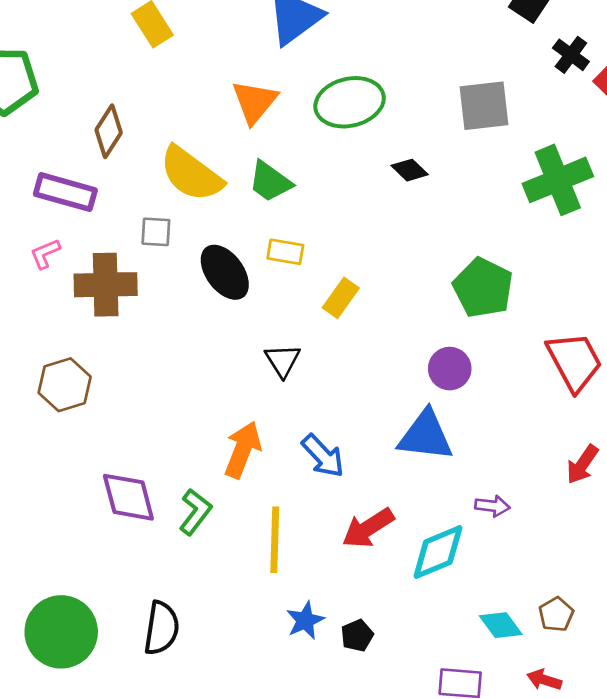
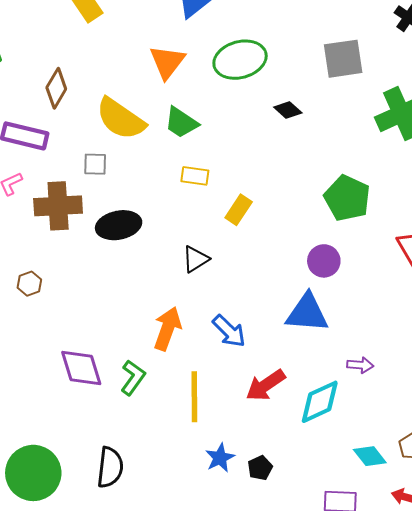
black ellipse: (225, 272) -> (119, 225), moved, turned -63
black triangle: (283, 360) -> (196, 259), turned 32
brown hexagon: (65, 385) -> (29, 284), size x0.6

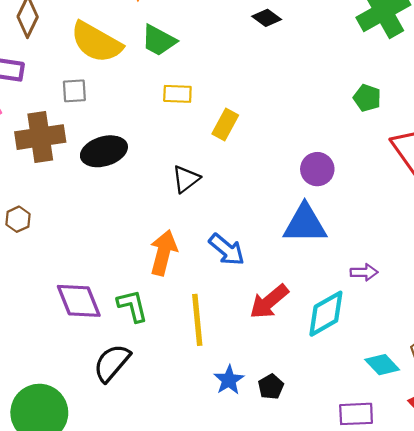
green pentagon: (347, 198) -> (367, 98), moved, size x0.6
green L-shape: (133, 377) -> (132, 306), turned -44
black semicircle: (110, 467) -> (112, 363), moved, turned -141

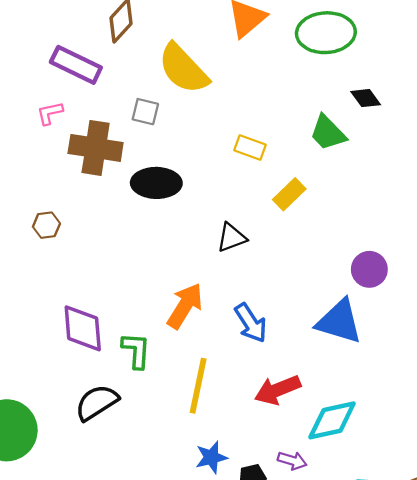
green trapezoid: (159, 40) -> (328, 133), moved
purple arrow: (364, 272) -> (292, 461), moved

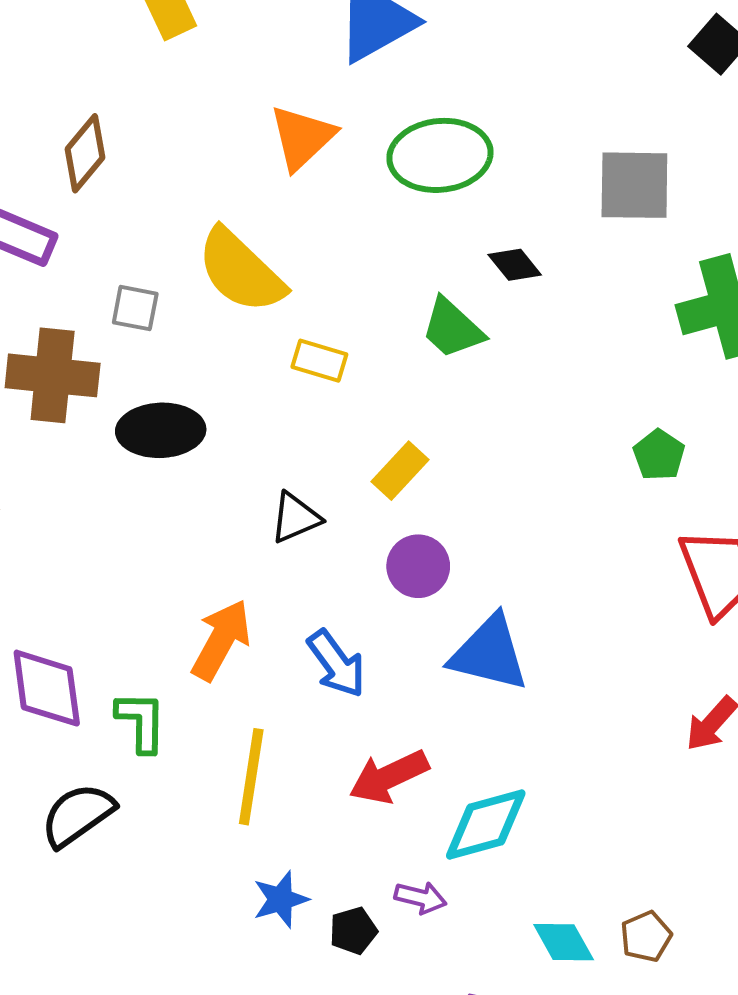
yellow semicircle: (183, 69) -> (241, 271), moved
yellow rectangle: (289, 194) -> (400, 471), moved
purple circle: (369, 269) -> (418, 566), moved

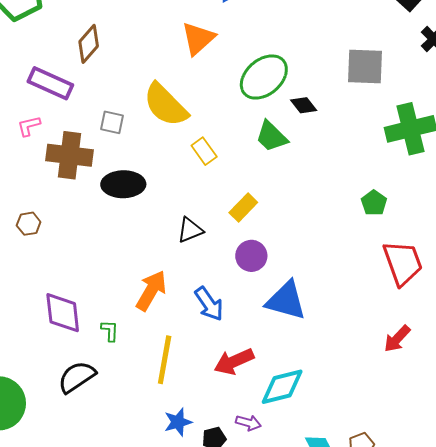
green ellipse: (440, 155) -> (264, 77), moved, turned -36
yellow rectangle: (319, 361) -> (204, 151), turned 36
green L-shape: (141, 722) -> (110, 331), size x0.7

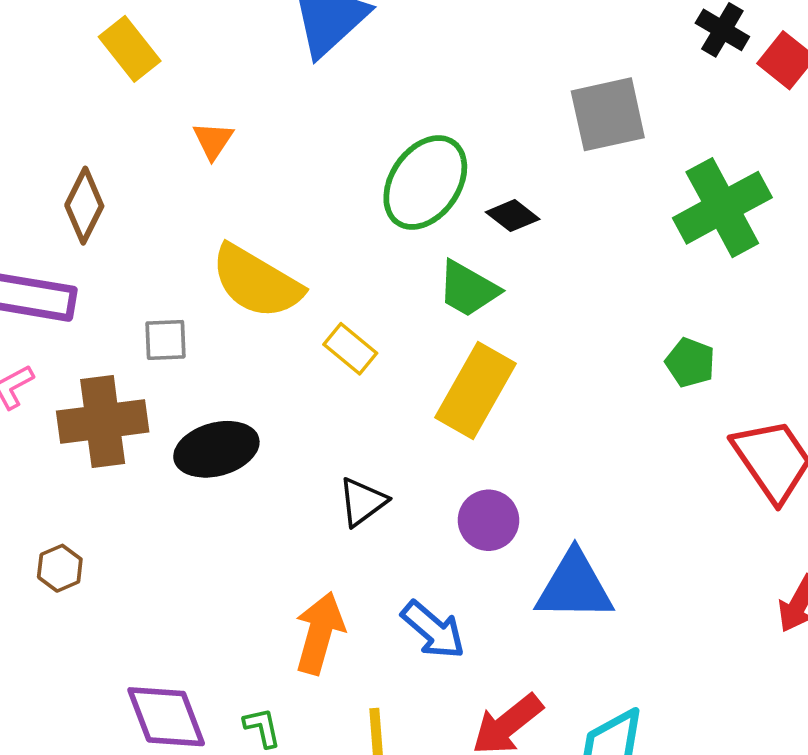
orange triangle: (198, 38) -> (213, 140), moved, size x0.6
yellow rectangle: (243, 207) -> (475, 390), moved, size x1.6

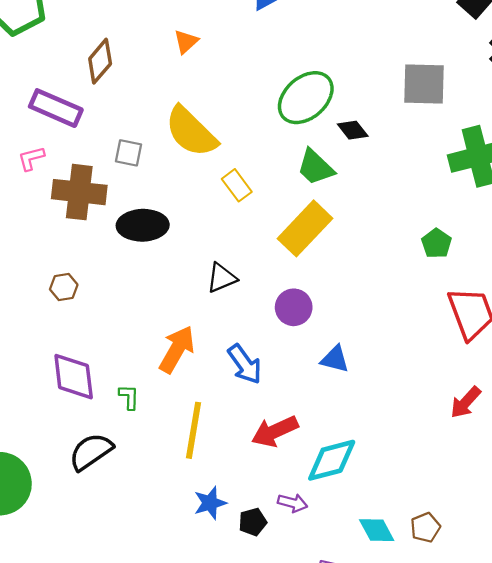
brown hexagon: (60, 568) -> (64, 287), moved
blue triangle: (574, 586) -> (335, 359), size x0.6

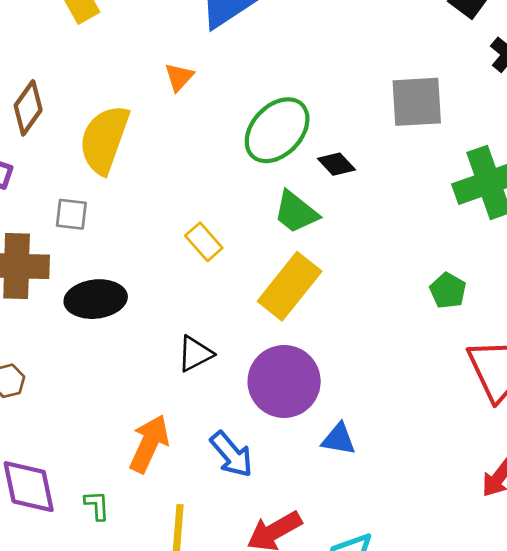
orange triangle: (186, 42) -> (179, 77), moved
yellow semicircle: (191, 132) -> (104, 139), moved, turned 70
purple circle: (294, 307) -> (284, 381), size x1.6

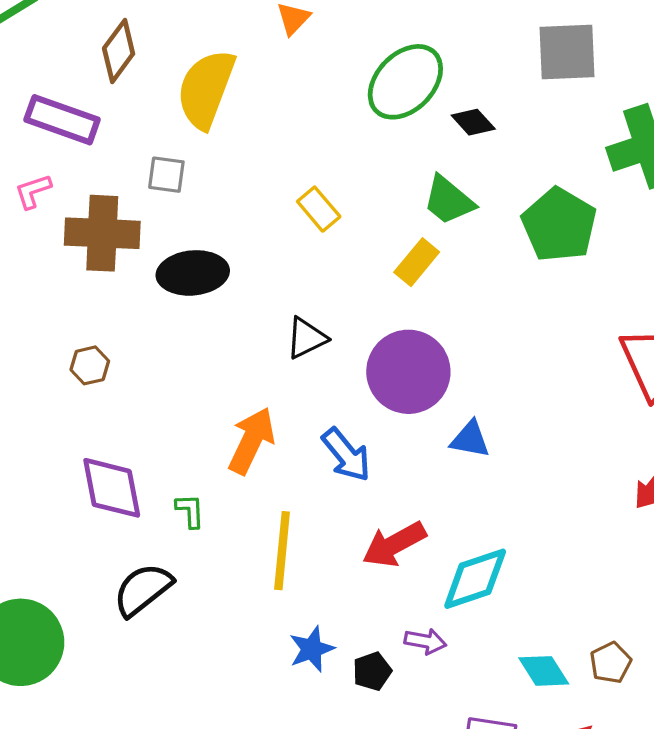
green trapezoid: (296, 212) -> (449, 200), moved
yellow rectangle: (290, 286) -> (417, 262), size x0.6
green pentagon: (448, 291) -> (559, 225), moved, size x1.8

